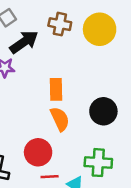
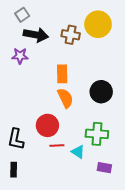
brown cross: (60, 24) -> (71, 35), moved
black arrow: (24, 42) -> (36, 35), turned 45

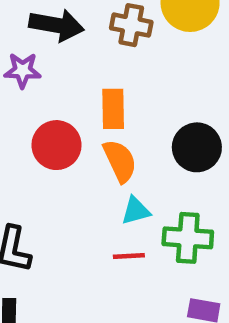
red circle: (47, 125) -> (57, 145), moved
red line: (57, 145) -> (129, 256), moved
cyan triangle: (78, 152) -> (136, 211), moved, turned -48

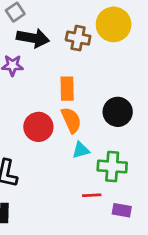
red circle: (57, 145) -> (38, 127), moved
red line: (129, 256) -> (92, 195), moved

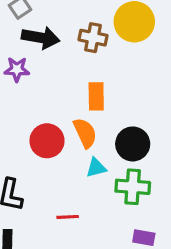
orange rectangle: (67, 89) -> (96, 96), moved
black circle: (118, 112) -> (133, 144), moved
red line: (92, 195) -> (68, 217), moved

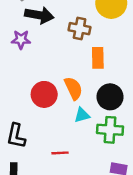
brown cross: (93, 38) -> (80, 29), moved
orange rectangle: (96, 96) -> (98, 58), moved

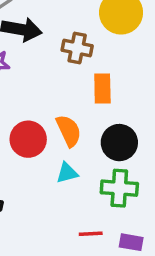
cyan triangle: (82, 115) -> (67, 173), moved
red line: (60, 153) -> (91, 234), moved

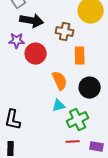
red circle: (28, 139) -> (36, 54), moved
green cross: (119, 188) -> (78, 120), moved, turned -30

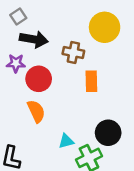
orange semicircle: (60, 81) -> (36, 111), moved
black circle: (90, 88) -> (108, 133), moved

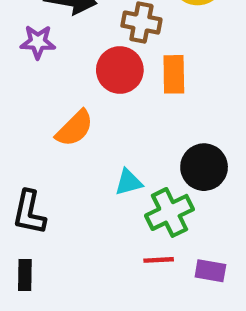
red circle: (39, 79) -> (120, 70), moved
orange semicircle: (36, 111) -> (75, 128), turned 70

